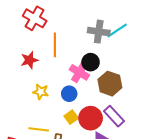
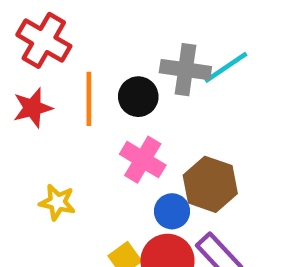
red star: (29, 60) -> (33, 108), moved
black circle: (91, 62) -> (138, 97), moved
blue circle: (69, 94) -> (172, 211), moved

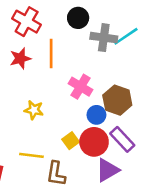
black circle: (138, 97) -> (78, 18), moved

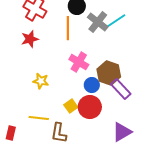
gray cross: (104, 38) -> (98, 22), turned 30
orange line: (51, 53) -> (68, 28), moved
purple rectangle: (122, 139) -> (121, 89), moved
purple triangle: (108, 170) -> (122, 132), moved

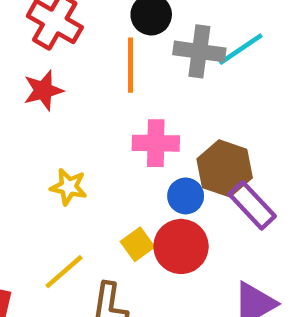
gray cross: (98, 22) -> (199, 51), turned -30
pink cross: (79, 62) -> (156, 143), turned -30
yellow line: (39, 118) -> (64, 272), turned -48

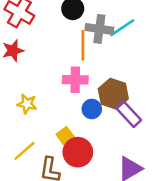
orange line: (131, 65) -> (83, 45), moved
red circle: (181, 246) -> (78, 152), moved

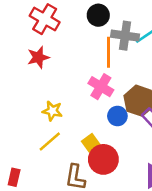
pink cross: (75, 80) -> (101, 87), turned 30
yellow line: (24, 151) -> (50, 142), moved

